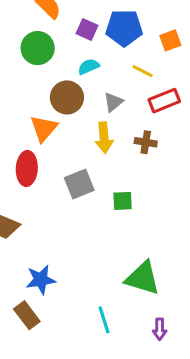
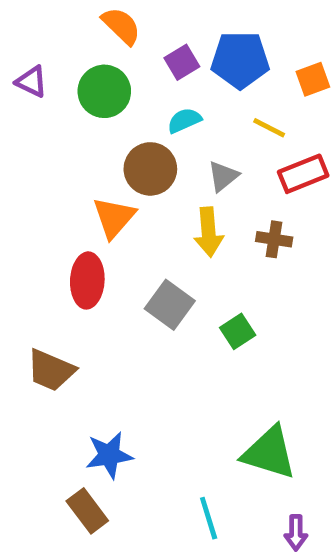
purple square: (87, 30) -> (182, 62), turned 35
gray square: (79, 184) -> (170, 305), turned -32
green square: (123, 201) -> (238, 331), turned -30

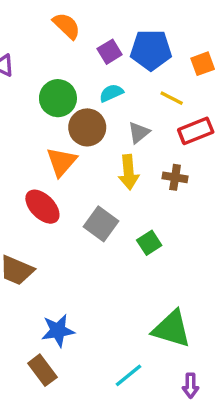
green circle: (104, 91) -> (58, 98), moved
red ellipse: (87, 280) -> (42, 207), turned -48
cyan line: (209, 518) -> (129, 375), turned 68

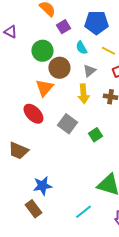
purple square: (110, 52) -> (63, 27), moved
cyan semicircle: (111, 93) -> (81, 48), moved, turned -96

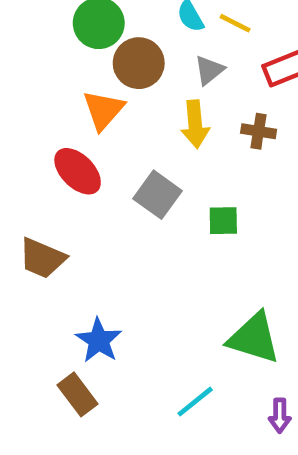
yellow line: (108, 51) -> (235, 23), moved
green square: (95, 135) -> (223, 221), turned 32
blue star: (42, 186) -> (99, 340), turned -30

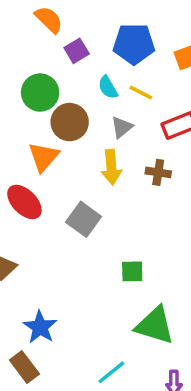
green square: (223, 221) -> (132, 271), moved

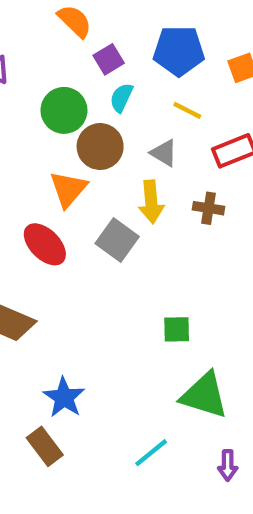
cyan semicircle: (108, 87) -> (121, 98), moved, turned 55
gray triangle: (122, 127) -> (164, 153), turned -50
gray square: (84, 219) -> (117, 240), moved

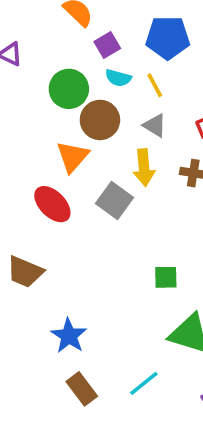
cyan semicircle: (121, 98) -> (118, 78), turned -100
yellow line: (187, 110) -> (155, 85), moved, turned 35
brown rectangle: (45, 446) -> (82, 389), moved

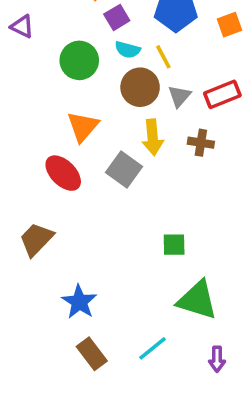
brown circle: (100, 120) -> (140, 87), moved
gray triangle: (155, 125) -> (179, 96), moved, turned 40
brown trapezoid: (25, 272) -> (36, 239), turned 111

